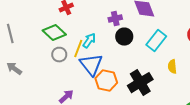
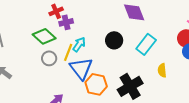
purple cross: (115, 19) -> (66, 22), moved

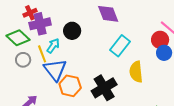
purple cross: (66, 22) -> (40, 24), size x1.5
black circle: (114, 40) -> (72, 31), moved
yellow line: (68, 52) -> (42, 54), turned -42
yellow semicircle: (162, 70) -> (136, 72), size x1.5

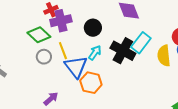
cyan arrow: (53, 46) -> (95, 53), moved
yellow semicircle: (136, 72) -> (164, 56), moved
black cross: (104, 88) -> (123, 51), moved, turned -30

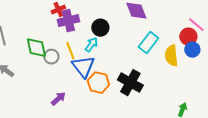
green diamond: (39, 35) -> (36, 48), moved, turned 35
black cross: (123, 51) -> (130, 83), moved
cyan arrow: (95, 53) -> (91, 45), moved

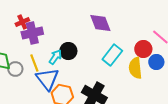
black circle: (100, 28) -> (68, 51), moved
red circle: (188, 37) -> (143, 49), moved

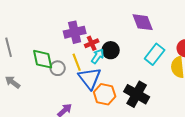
red cross: (22, 22) -> (92, 43), moved

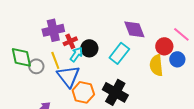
purple diamond: (143, 22) -> (134, 29), moved
cyan rectangle: (155, 54) -> (119, 53), moved

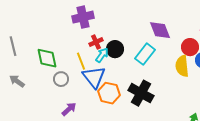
purple cross: (53, 30) -> (83, 17), moved
gray circle: (36, 66) -> (61, 79), moved

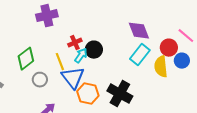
purple cross: (83, 17) -> (47, 16), moved
cyan rectangle: (145, 54) -> (140, 55), moved
green diamond: (47, 58) -> (26, 59), turned 65

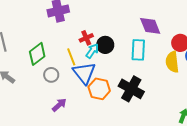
cyan rectangle: (140, 55) -> (138, 50), moved, turned -35

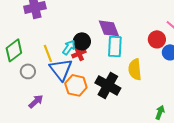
purple diamond: (150, 26) -> (109, 28), moved
red cross: (86, 38) -> (79, 53), moved
yellow semicircle: (172, 62) -> (135, 69), moved

